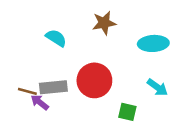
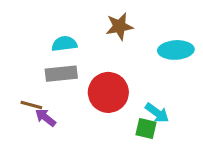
cyan semicircle: (56, 38) -> (64, 44), turned -40
gray rectangle: (53, 87) -> (61, 74), moved
cyan arrow: (157, 87) -> (157, 113), moved

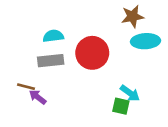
brown star: (119, 26) -> (133, 16), moved
red circle: (108, 92) -> (92, 53), moved

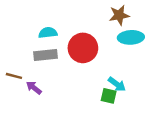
brown line: (26, 87) -> (14, 76), moved

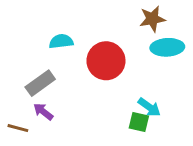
gray rectangle: (45, 55) -> (40, 83), moved, turned -30
brown line: (14, 76) -> (18, 128), moved

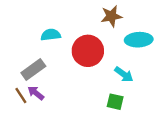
brown star: (152, 19) -> (111, 16), moved
cyan arrow: (149, 107) -> (124, 74), moved
brown line: (18, 128) -> (21, 95), moved, turned 42

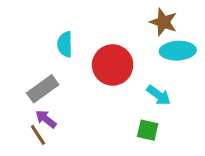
brown star: (111, 16) -> (163, 22), moved, turned 30
cyan semicircle: (51, 35) -> (65, 44), turned -84
brown line: (21, 95) -> (38, 135), moved

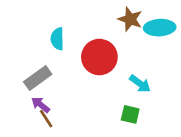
brown star: (163, 22) -> (130, 19), moved
cyan ellipse: (178, 51) -> (160, 28), moved
brown line: (38, 135) -> (46, 119), moved

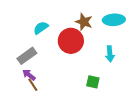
brown star: (130, 19) -> (84, 22), moved
cyan semicircle: (57, 39) -> (41, 28), turned 56
cyan arrow: (140, 84) -> (110, 54), moved, turned 49

